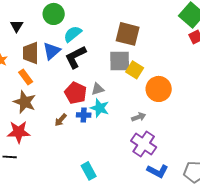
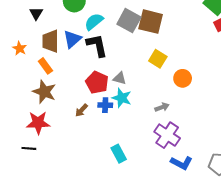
black L-shape: (76, 57) -> (97, 45), turned 105
gray square: (120, 61) -> (129, 21), moved, turned 30
gray triangle: (98, 89) -> (120, 78), turned 32
orange circle: (159, 89) -> (183, 78), size x0.7
cyan rectangle: (89, 171) -> (119, 154), moved

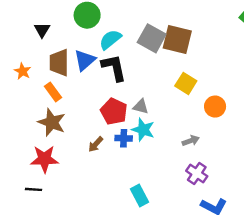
purple cross: (167, 135) -> (197, 174), size x0.7

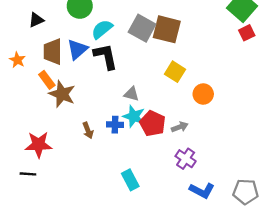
black triangle: (42, 30) -> (36, 20), turned 35
red pentagon: (114, 111) -> (153, 123), moved
brown star: (52, 122) -> (62, 94), moved
brown arrow: (96, 144) -> (88, 130), turned -63

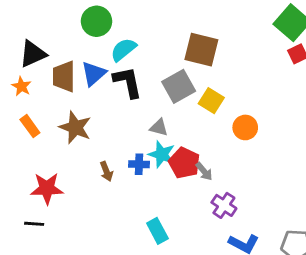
black triangle: (36, 20) -> (33, 54), moved, size x1.5
gray square: (142, 28) -> (179, 86), moved, turned 32
orange rectangle: (47, 80) -> (30, 126), moved
gray arrow: (180, 127) -> (204, 171), moved, turned 70

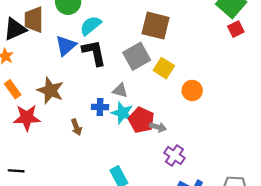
brown trapezoid: (64, 76) -> (34, 20), moved
blue cross: (139, 164) -> (100, 107), moved
gray arrow: (204, 171) -> (158, 127), turned -35
red star: (47, 188) -> (27, 118), moved

